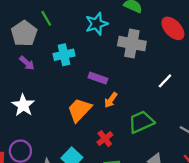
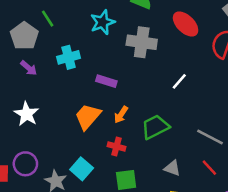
orange arrow: (111, 100) -> (121, 115), moved
red cross: (105, 139) -> (117, 147), turned -35

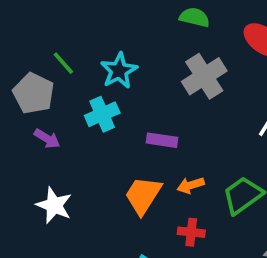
cyan star: (102, 22) -> (119, 71), moved
gray cross: (142, 42) -> (204, 76), turned -32
orange arrow: (121, 115) -> (191, 185), turned 48

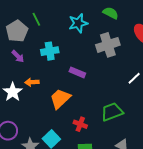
cyan star: (119, 71) -> (78, 23), moved
orange arrow: (191, 185) -> (32, 82), moved

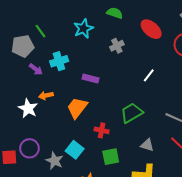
gray pentagon: (17, 31) -> (23, 46), turned 30
gray cross: (108, 45) -> (117, 46), size x0.6
purple arrow: (18, 56) -> (36, 69), moved

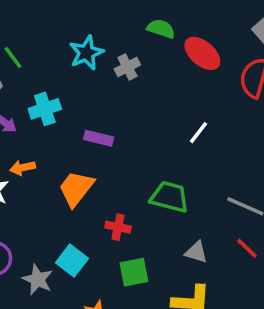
green semicircle: (115, 13) -> (161, 29), moved
gray cross: (117, 46) -> (127, 67), moved
green trapezoid: (132, 113) -> (169, 197), turned 45

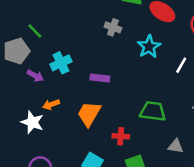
cyan star: (86, 53) -> (149, 47), moved
gray cross: (127, 67) -> (113, 27), turned -35
white line: (199, 133) -> (181, 65), moved

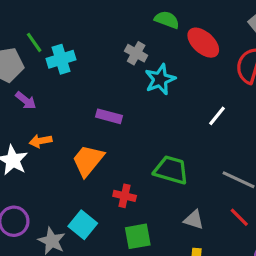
cyan star: (149, 47) -> (160, 79), moved
cyan cross: (61, 63) -> (61, 59), moved

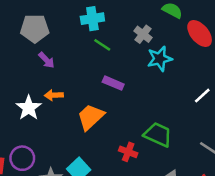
green line: (34, 42) -> (102, 45), moved, turned -30
cyan cross: (61, 59) -> (92, 19), moved
red cross: (125, 196) -> (128, 152), moved

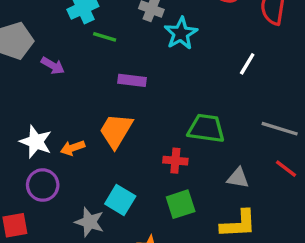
purple arrow: (46, 60) -> (53, 66), moved
orange arrow: (54, 95) -> (73, 148), moved
purple circle: (22, 158) -> (43, 185), moved

